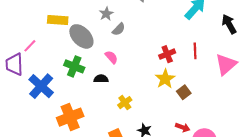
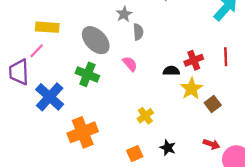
yellow rectangle: (58, 20) -> (47, 27), moved
gray semicircle: (119, 29) -> (138, 32), turned -48
black semicircle: (101, 79) -> (171, 71), moved

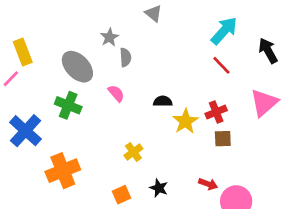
yellow rectangle: (47, 27) -> (23, 52), turned 65
red line: (226, 57) -> (221, 65), moved, turned -42
red cross: (194, 60) -> (216, 112), moved
brown square: (213, 104) -> (223, 139), moved, turned 35

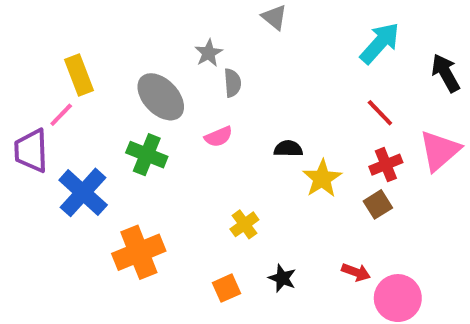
red line: (221, 65) -> (380, 113), moved
pink semicircle: (116, 93) -> (219, 137), turned 108
red cross: (216, 112) -> (386, 165), moved
brown square: (223, 139) -> (378, 204), turned -30

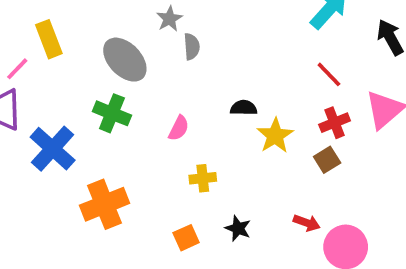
pink line: (61, 115) -> (17, 69), moved
pink semicircle: (219, 137) -> (179, 128), moved, turned -40
yellow cross: (244, 224) -> (203, 178), turned 30

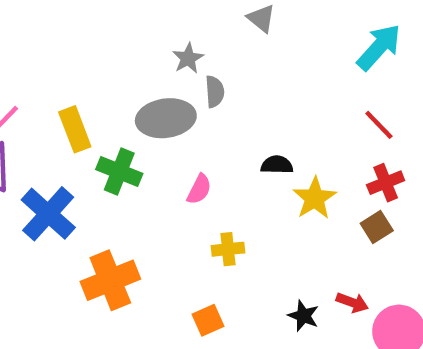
yellow rectangle: (49, 39) -> (75, 129), moved
gray ellipse: (125, 60) -> (166, 118), moved, turned -54
black star: (238, 228) -> (303, 316), moved

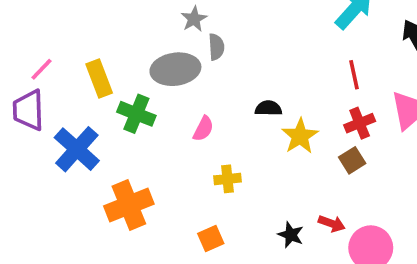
red line: (379, 125) -> (354, 75), turned 32

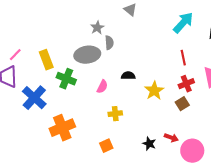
black semicircle: (268, 108) -> (128, 76), moved

